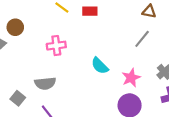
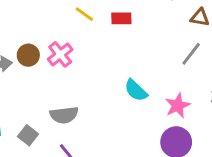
brown circle: (15, 27) -> (28, 55), moved
pink cross: (56, 46) -> (60, 54), moved, turned -30

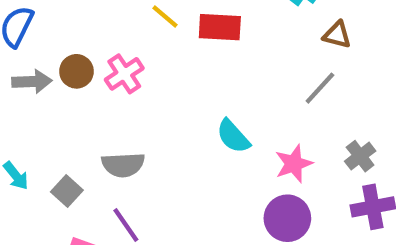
red rectangle: (121, 18) -> (220, 27), size x1.4

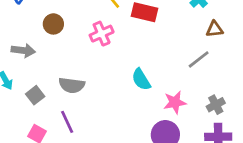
brown triangle: (337, 35) -> (215, 29), turned -30
pink cross: (124, 74) -> (102, 34), moved
gray arrow: (32, 81) -> (23, 50), moved

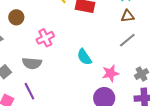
brown triangle: (215, 29) -> (128, 16), moved
pink cross: (102, 34) -> (45, 38), moved

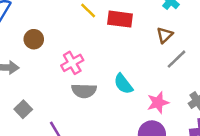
brown triangle: (128, 16) -> (165, 35), moved, turned -32
gray semicircle: (32, 63) -> (84, 91), moved

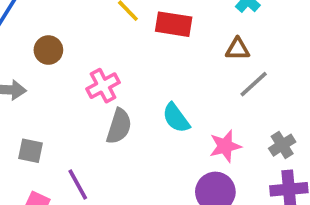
brown triangle: (165, 35) -> (238, 49), turned 42
gray semicircle: (84, 91) -> (119, 126), turned -75
gray square: (23, 109) -> (30, 151), turned -36

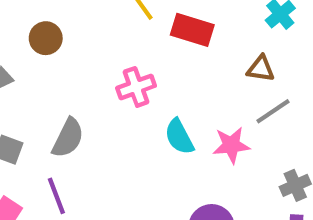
pink cross: (103, 86) -> (136, 87), moved
gray semicircle: (119, 126) -> (68, 138), moved
pink star: (225, 146) -> (231, 145), moved

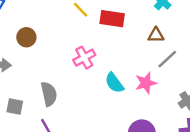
gray semicircle: (68, 138) -> (49, 94), turned -30

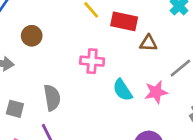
brown triangle: (156, 35) -> (148, 43), moved
pink cross: (84, 58) -> (92, 61), turned 30

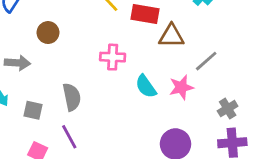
brown triangle: (148, 43) -> (171, 36), size x1.4

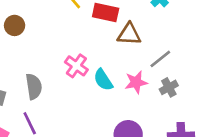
pink cross: (113, 57) -> (76, 66), moved, turned 30
gray cross: (228, 109) -> (169, 87), moved

